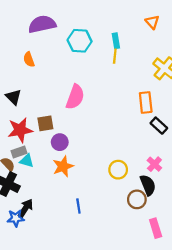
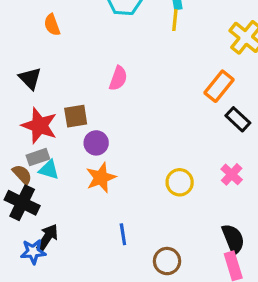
pink semicircle: (75, 97) -> (118, 78), size x0.7
orange rectangle: (146, 102) -> (219, 86), turned 45
red star: (20, 130) -> (39, 126), turned 30
black semicircle: (148, 185) -> (233, 239), moved
brown circle: (137, 199) -> (167, 261), moved

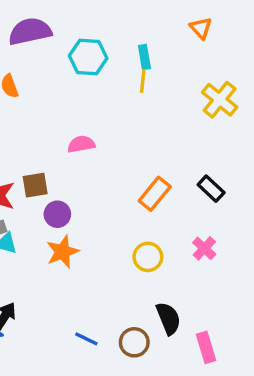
pink semicircle: (118, 78) -> (81, 144), turned -120
orange rectangle: (219, 86) -> (155, 194), moved
blue line: (123, 234) -> (86, 339), moved, turned -55
black semicircle: (233, 239) -> (168, 318), moved

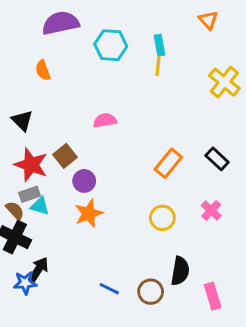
brown square: (35, 185) -> (65, 156), turned -30
black semicircle: (168, 318) -> (180, 271), turned 32

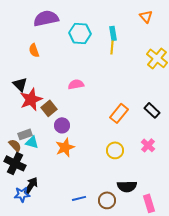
red star: (31, 165) -> (31, 99), moved, turned 30
black semicircle: (180, 271) -> (127, 186), turned 78
blue line: (109, 289) -> (79, 198), turned -40

